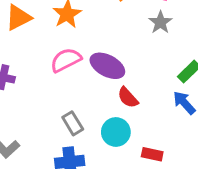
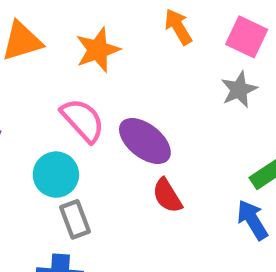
pink semicircle: (66, 60) -> (83, 120), turned 64
cyan circle: (116, 132) -> (56, 175), moved

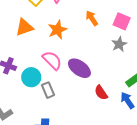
cyan circle: (56, 175) -> (31, 77), moved
red semicircle: (167, 196) -> (101, 93), moved
gray rectangle: (75, 219) -> (48, 90), moved

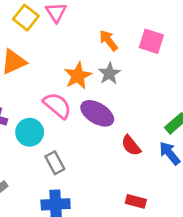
orange star: (57, 30) -> (78, 76), moved
gray star: (119, 44) -> (109, 73), moved
gray rectangle: (48, 90) -> (55, 163), moved

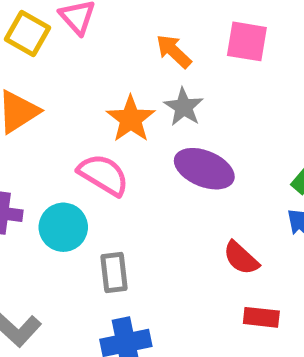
purple ellipse: (97, 113) -> (204, 169), moved
red semicircle: (131, 145) -> (241, 258), moved
gray rectangle: (55, 163) -> (114, 273), turned 30

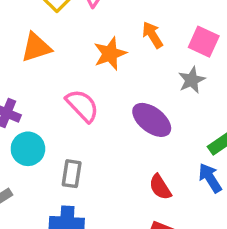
gray star: (184, 107) -> (192, 80), moved
orange star: (131, 119) -> (110, 54), moved
cyan circle: (63, 227) -> (28, 149), moved

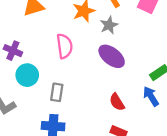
gray star: (192, 80) -> (109, 25), moved
pink semicircle: (82, 106) -> (65, 46), turned 35

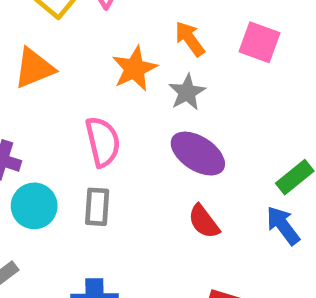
gray rectangle: (57, 92) -> (97, 207), moved
red semicircle: (117, 102) -> (204, 222), moved

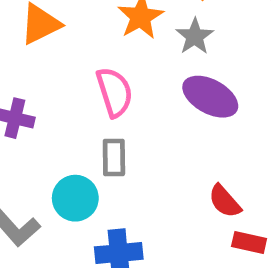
cyan circle: (34, 206) -> (75, 198), moved
red semicircle: (204, 222) -> (225, 201), moved

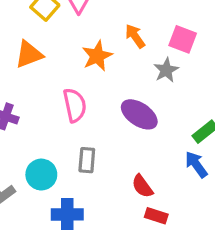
gray star: (195, 36) -> (166, 70), moved
gray rectangle: (114, 157) -> (87, 160), moved

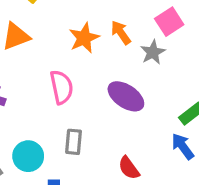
orange arrow: (135, 36) -> (121, 33), moved
pink square: (183, 39) -> (169, 22), turned 36

